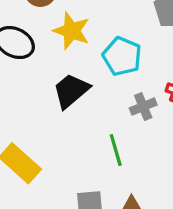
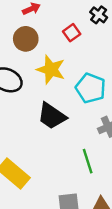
black trapezoid: (71, 91) -> (52, 116), turned -104

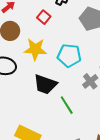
green line: (88, 161) -> (67, 105), moved

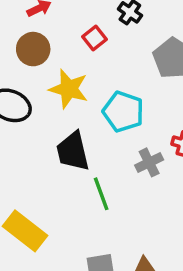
black trapezoid: (45, 84) -> (73, 151), turned 45

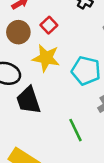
red square: (95, 38) -> (49, 25), moved
black trapezoid: (73, 151) -> (28, 100), moved

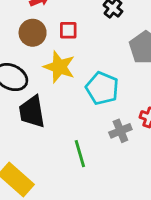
red square: (49, 25) -> (68, 30), turned 35

